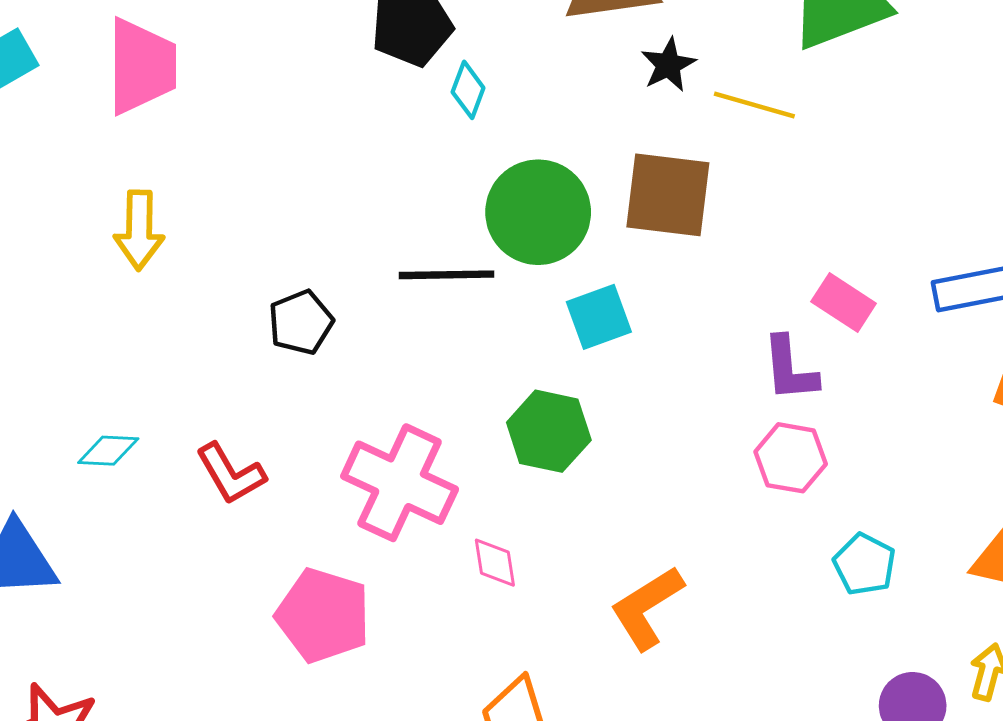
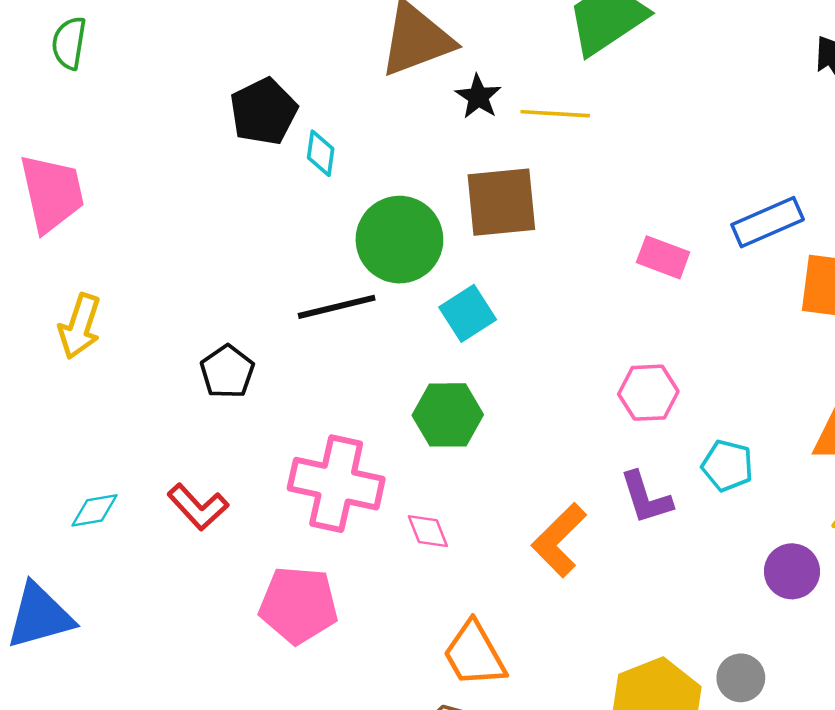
yellow arrow: (139, 230) -> (80, 326), turned 30
purple L-shape: (790, 369) -> (646, 498), moved

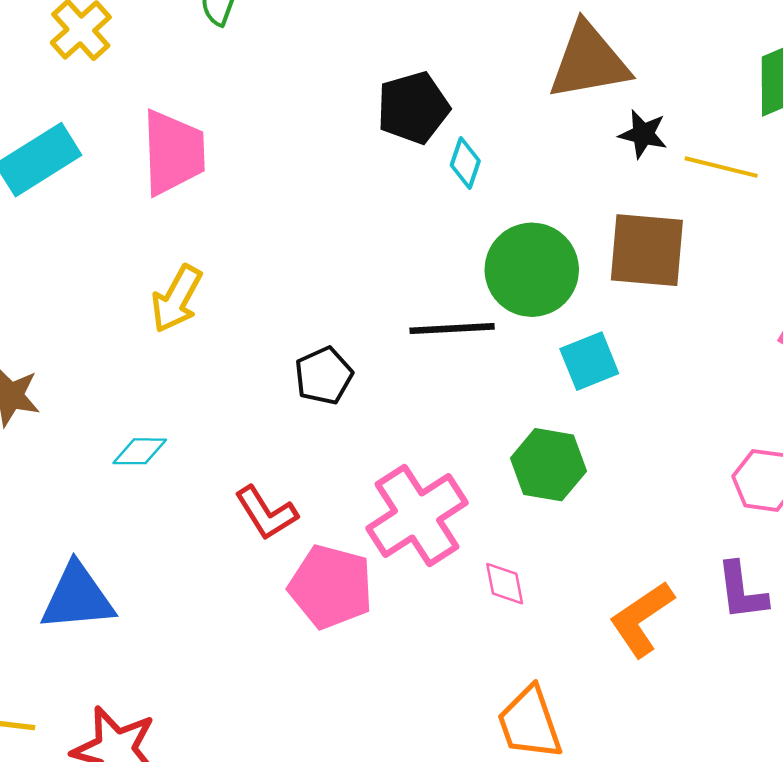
black star: (478, 97) -> (643, 134), turned -30
pink cross: (336, 484) -> (417, 515), turned 34
cyan diamond: (95, 510) -> (140, 451), moved
pink pentagon: (298, 605) -> (331, 587), moved

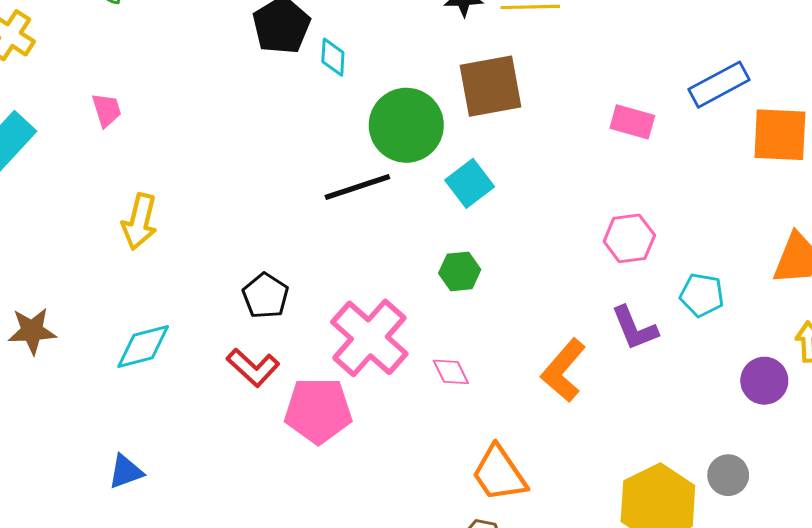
pink trapezoid: (173, 153) -> (107, 110), size x0.5
black pentagon: (324, 376) -> (266, 296), moved
cyan diamond: (140, 451) -> (143, 346), size x1.4
green hexagon: (548, 465) -> (460, 271), size x0.7
blue triangle: (77, 597) -> (126, 472), size x0.6

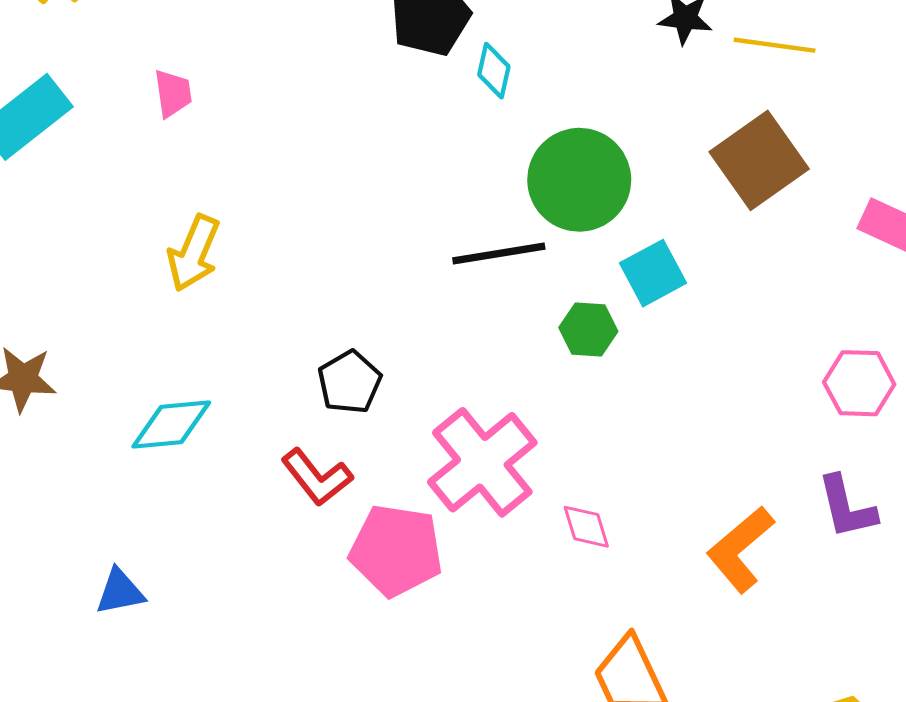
brown square: (491, 86) -> (759, 160), moved, turned -34
green hexagon: (460, 271) -> (588, 329), moved

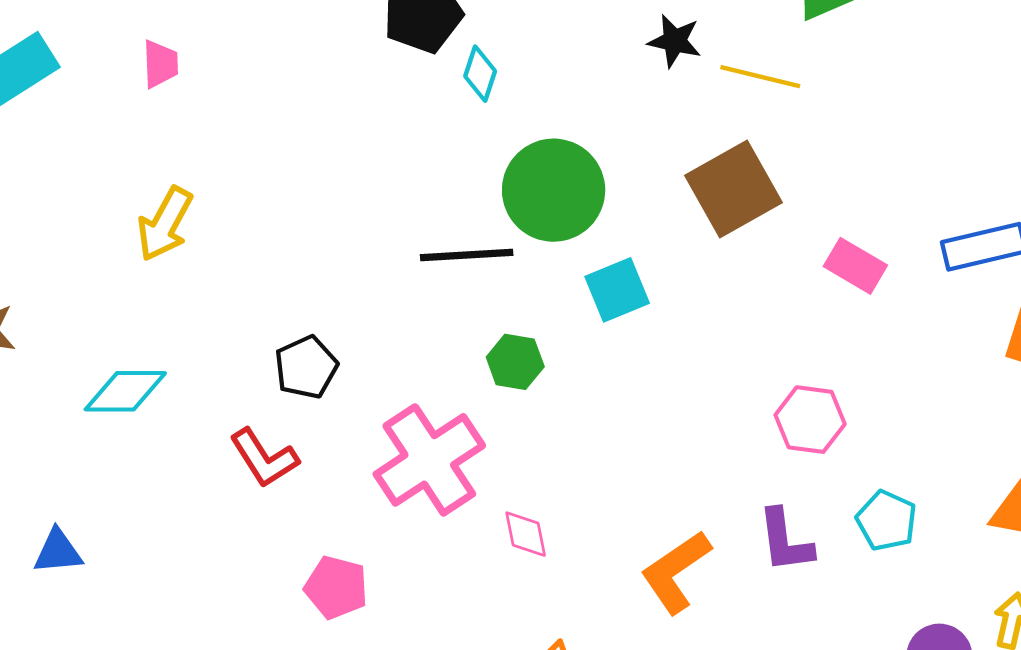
green hexagon: (588, 329) -> (515, 362), moved
pink pentagon: (396, 550) -> (336, 587), moved, size x0.7

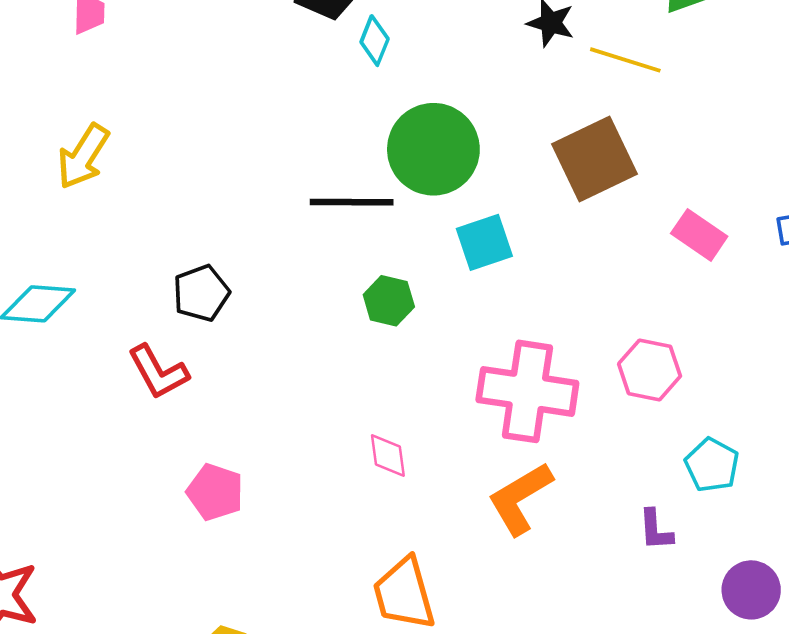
pink cross: (429, 460) -> (527, 391), moved, turned 38
purple L-shape: (785, 541) -> (656, 530), moved, size x0.7

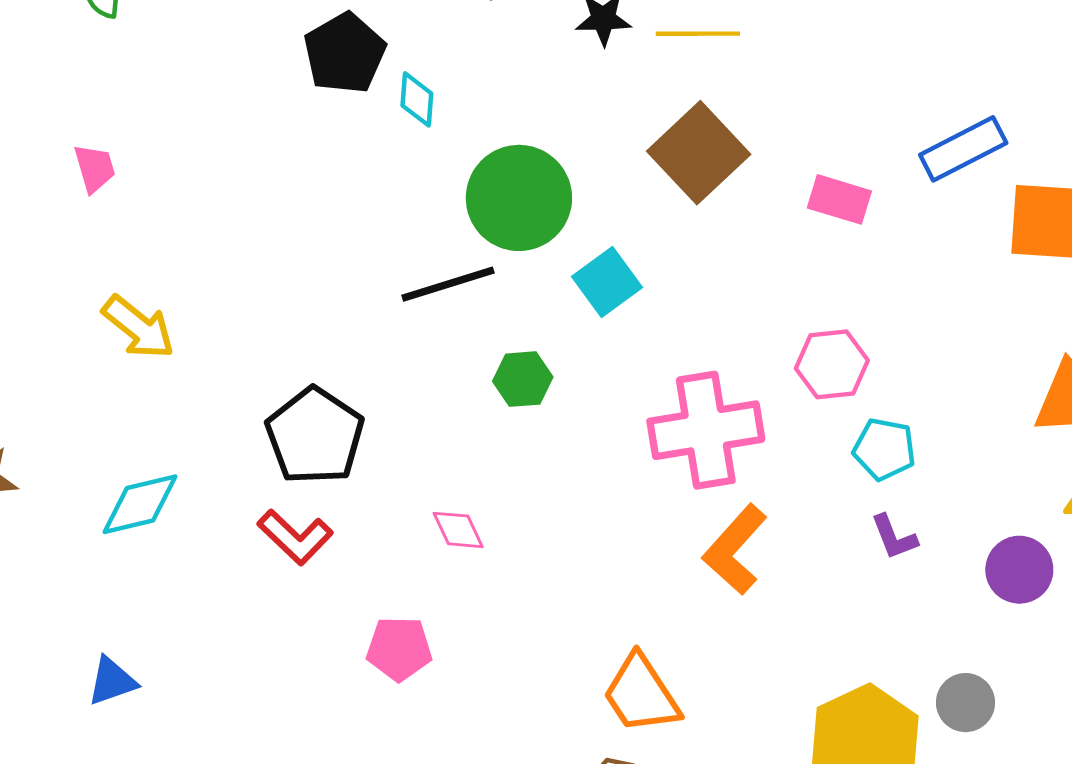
yellow arrow: (83, 156) -> (138, 327), turned -66
black pentagon: (201, 293) -> (315, 436), size x1.5
pink diamond: (388, 456) -> (458, 530), moved
cyan pentagon: (712, 465) -> (884, 449), moved

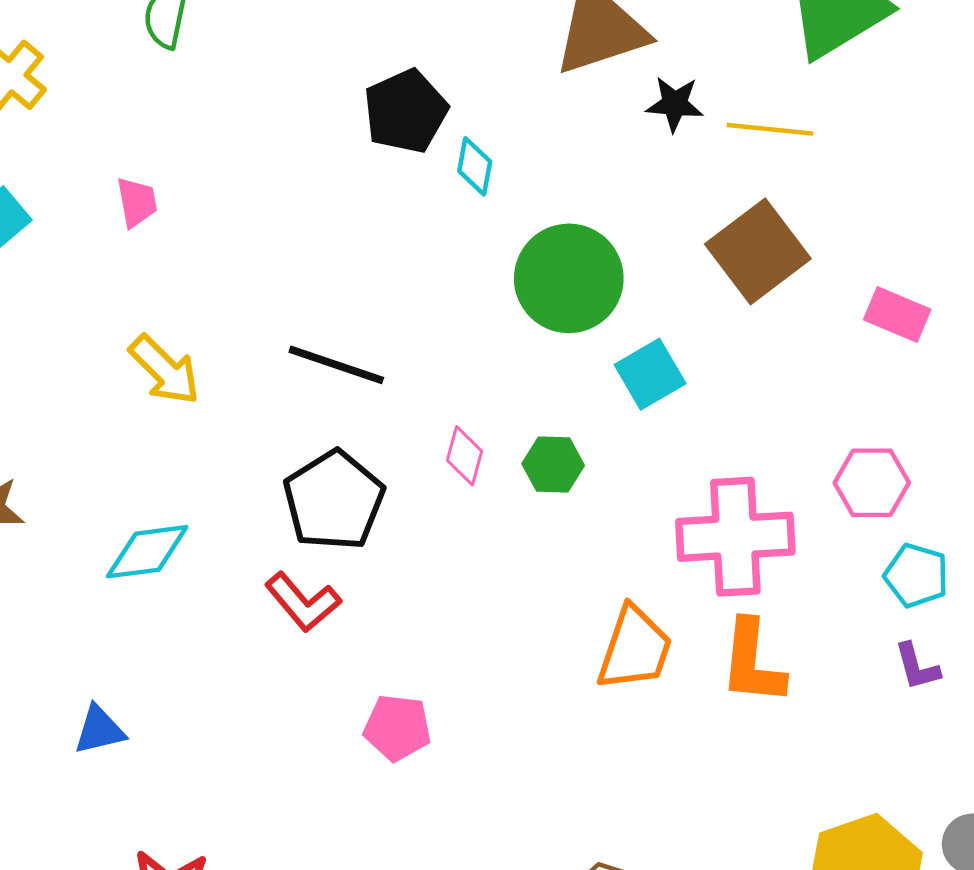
black line: (448, 284) -> (336, 365), moved, turned 30
pink diamond: (458, 530) -> (465, 456), moved, turned 34
orange L-shape: (735, 550) -> (752, 662), turned -42
orange trapezoid: (641, 694) -> (635, 649), moved, turned -134

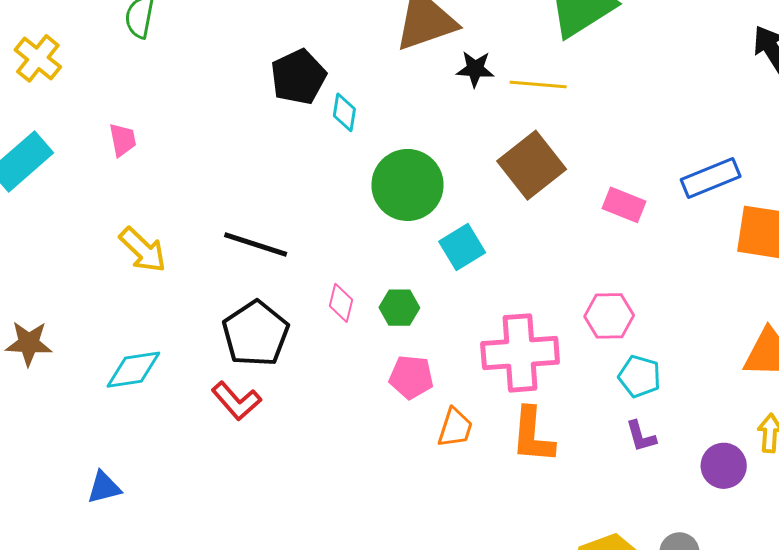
orange trapezoid: (635, 649) -> (455, 428), size x0.7
pink pentagon: (397, 728) -> (411, 377), moved

